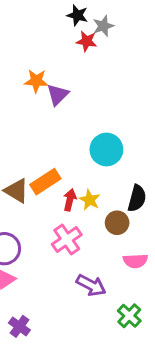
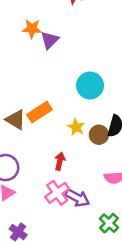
red arrow: (70, 200) -> (60, 161), moved
brown circle: (117, 223) -> (99, 135), moved
pink cross: (67, 240) -> (57, 193), moved

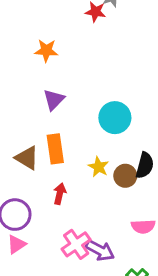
purple triangle: (50, 40) -> (54, 100), moved
orange rectangle: (40, 112) -> (55, 149), turned -65
red arrow: (60, 161) -> (60, 194), moved

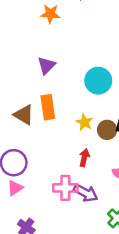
orange star: (46, 51) -> (50, 14), moved
red arrow: (60, 194) -> (84, 158), moved
pink cross: (76, 244) -> (65, 188), turned 35

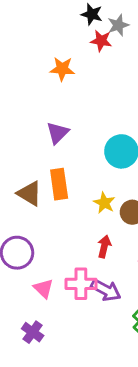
pink triangle: (15, 188) -> (43, 289), moved, turned -42

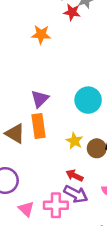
purple triangle: (58, 133) -> (40, 99), moved
red arrow: (104, 246) -> (74, 176), turned -77
purple arrow: (106, 290) -> (76, 194), moved

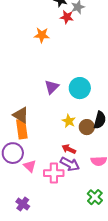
purple triangle: (40, 99) -> (52, 87), moved
orange rectangle: (39, 126) -> (22, 129), moved
pink triangle: (26, 209) -> (30, 166), moved

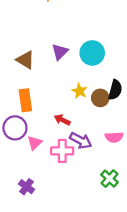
brown triangle: (21, 115) -> (25, 60), moved
red arrow: (69, 149) -> (62, 120), moved
pink triangle: (30, 166) -> (35, 143), turned 32

